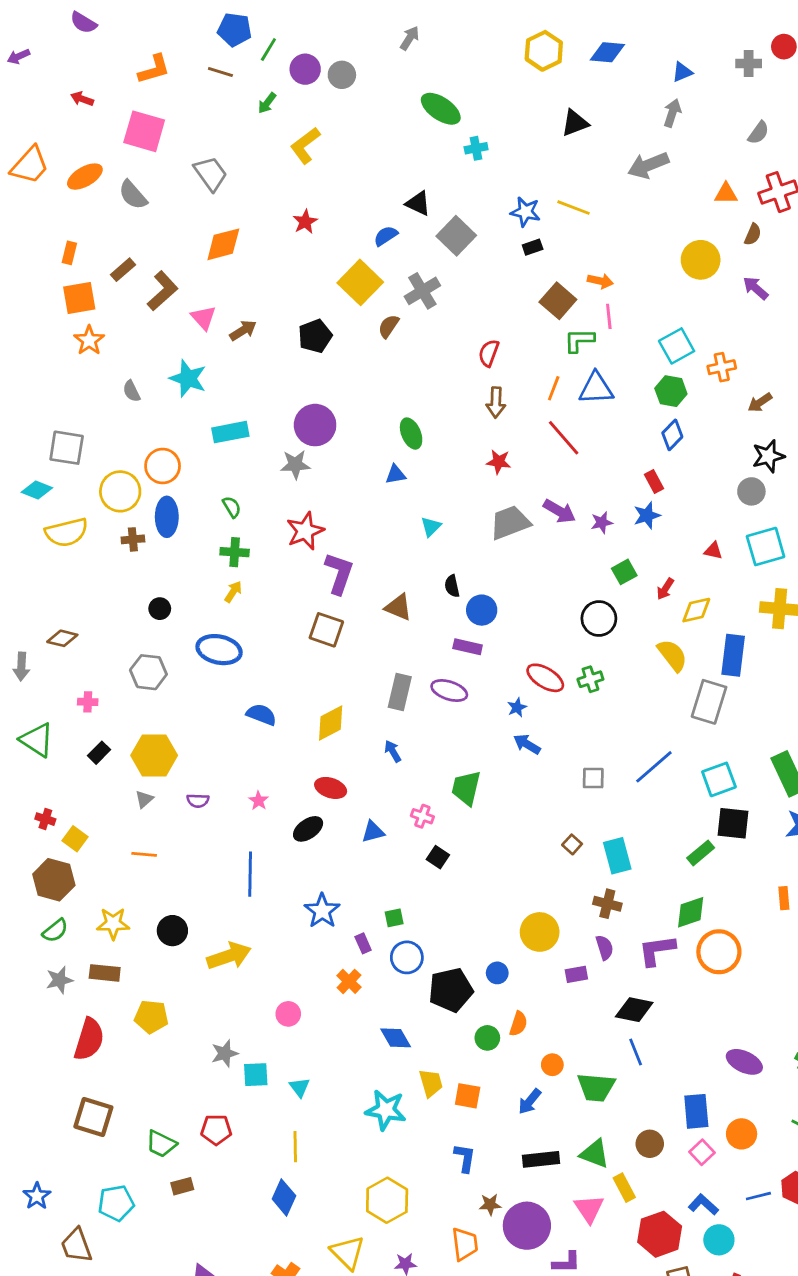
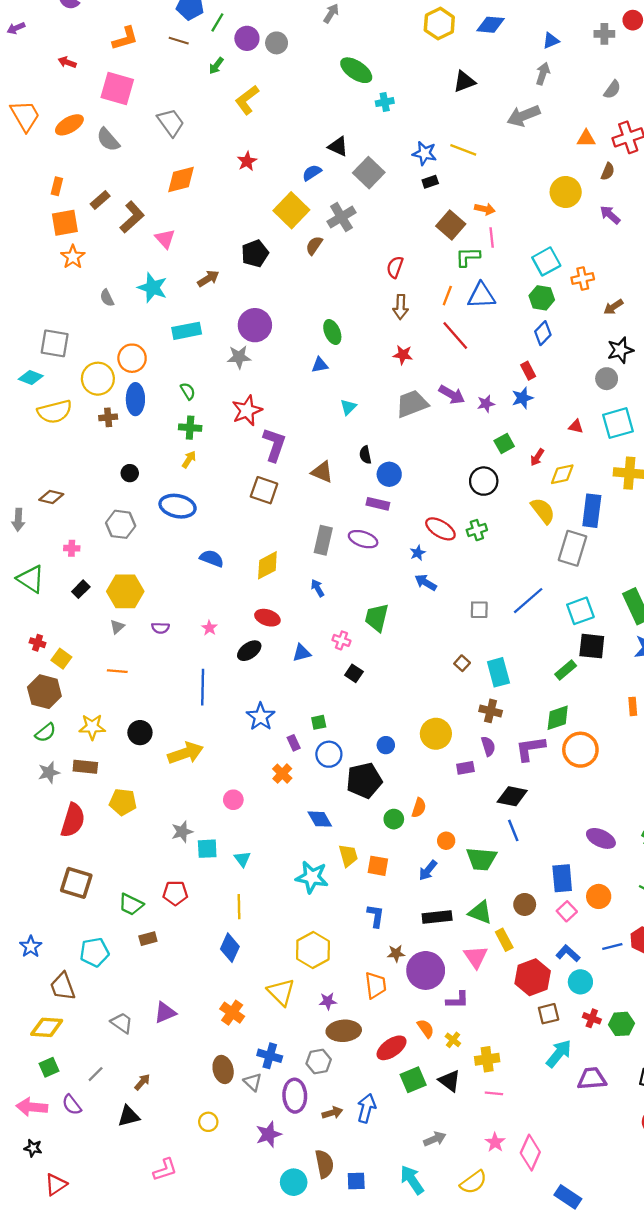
orange trapezoid: (30, 165) -> (25, 116), turned -72
brown arrow: (243, 330) -> (208, 278), moved
blue circle: (497, 973) -> (386, 745), moved

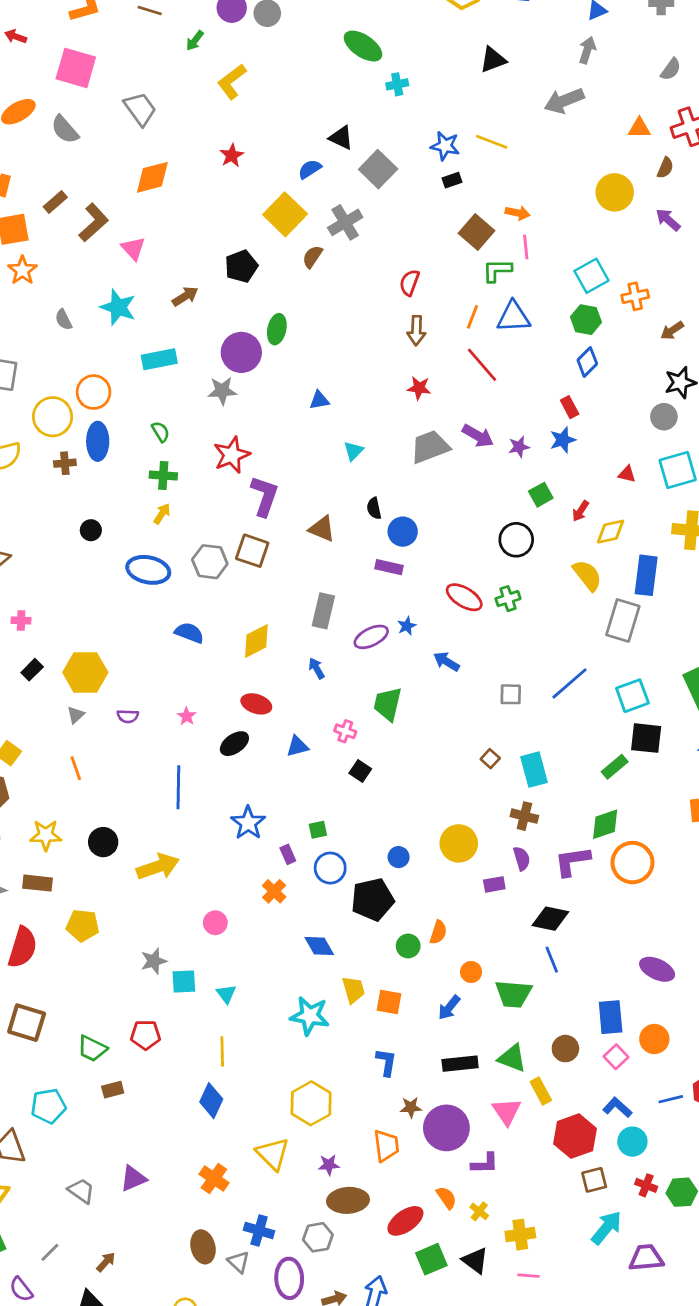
green ellipse: (332, 332) -> (277, 329), moved, turned 35
gray hexagon: (121, 524) -> (210, 562), moved
purple ellipse: (363, 539) -> (371, 637), moved, turned -44
blue star: (418, 553) -> (407, 626), moved
orange line: (117, 671) -> (76, 768), turned 66

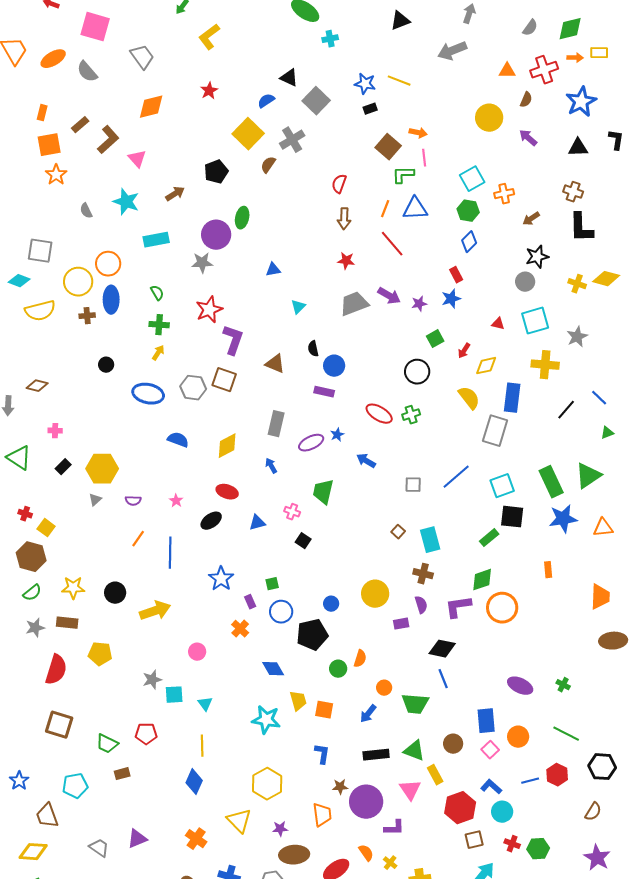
orange line: (76, 768) -> (138, 539), moved, turned 54

